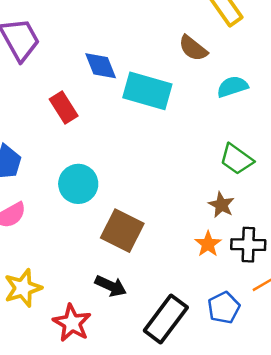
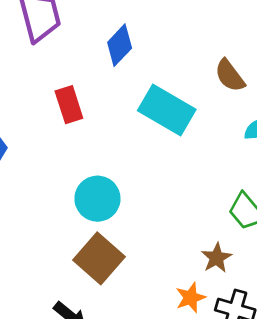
blue diamond: (101, 66) -> (120, 45), moved, turned 51
cyan circle: (78, 184) -> (97, 199), moved

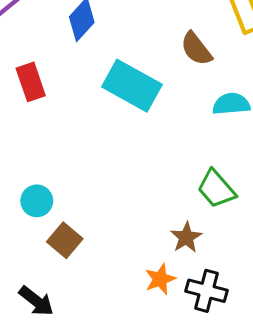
cyan circle: (97, 199) -> (37, 201), moved, size x0.7
brown square: (99, 258) -> (65, 240), size x0.7

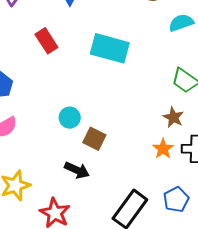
cyan rectangle: (132, 86) -> (110, 48), moved
black arrow: (36, 301) -> (77, 170), moved

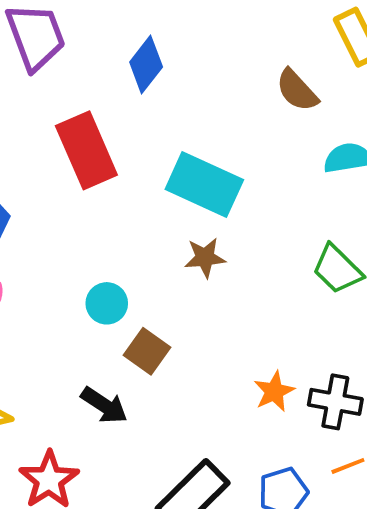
red rectangle: (46, 41) -> (86, 150), size x1.5
brown star: (173, 117) -> (205, 258), moved, turned 30

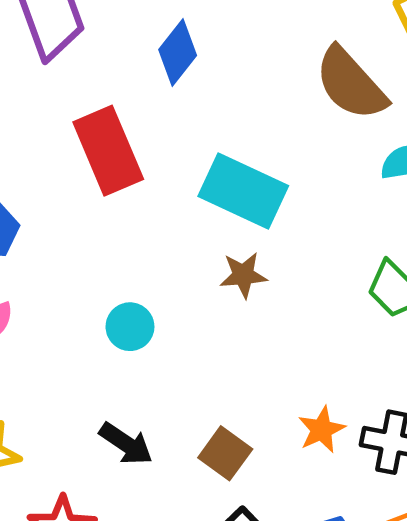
brown semicircle: (297, 90) -> (351, 84), size x1.5
brown square: (147, 351) -> (225, 453), moved

